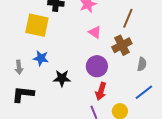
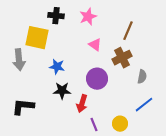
blue star: (41, 58) -> (57, 67), moved
gray arrow: (19, 67) -> (19, 60), moved, size x1.5
red arrow: (101, 91) -> (82, 104), moved

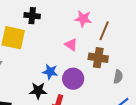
pink star: (88, 17) -> (83, 19), moved, turned 30
brown cross: (122, 58) -> (98, 58), turned 36
blue star: (57, 67) -> (50, 72), moved

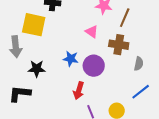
black star: (38, 91) -> (37, 69), moved

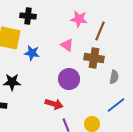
blue star: (71, 59) -> (32, 53), moved
red arrow: (79, 91) -> (54, 104), turned -90

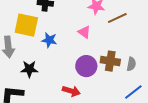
brown line: (100, 31) -> (117, 18), turned 42
brown cross: (94, 58) -> (110, 61), moved

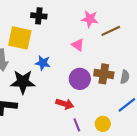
blue star: (49, 40) -> (43, 63), moved
black star: (29, 69) -> (23, 82), size x1.4

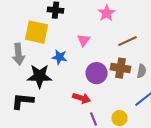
pink star: (90, 19) -> (106, 13), turned 30
brown line: (111, 31) -> (128, 41), moved
pink triangle: (78, 45) -> (84, 40), moved, turned 32

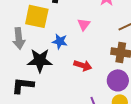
purple circle: (96, 73) -> (118, 80), moved
red arrow: (82, 98) -> (83, 65), moved

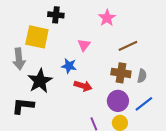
blue star: (60, 41) -> (69, 66), moved
black star: (40, 60) -> (40, 81), turned -30

